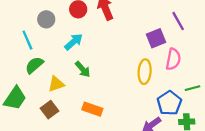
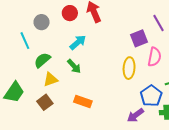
cyan arrow: (74, 42) -> (78, 42), moved
green semicircle: (34, 65) -> (42, 60), moved

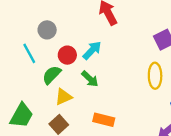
red circle: (70, 13) -> (67, 55), moved

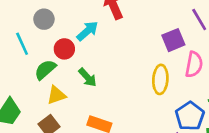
cyan arrow: (92, 50) -> (87, 31), moved

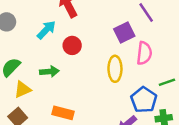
red circle: (64, 49) -> (72, 45), moved
green arrow: (87, 77) -> (49, 72), turned -48

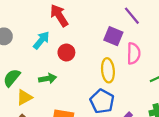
purple square: (124, 33) -> (113, 36), turned -36
blue pentagon: (144, 100) -> (102, 101), moved

